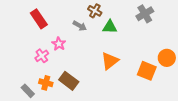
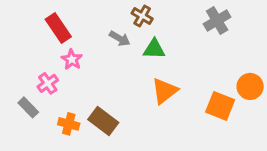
green triangle: (110, 27) -> (154, 49), moved
pink star: (59, 44) -> (72, 59), moved
pink cross: (42, 56) -> (48, 83), moved
gray rectangle: (28, 91) -> (28, 107), moved

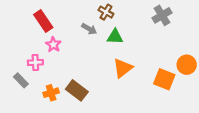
pink cross: (48, 83) -> (35, 62), turned 32
orange cross: (69, 124) -> (51, 93), turned -32

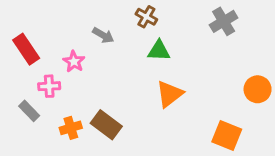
red rectangle: (43, 21) -> (26, 49), moved
gray arrow: (89, 29) -> (103, 35), moved
orange square: (164, 79) -> (227, 136), moved

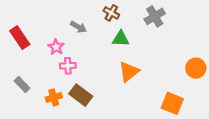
gray cross: (224, 21) -> (155, 16), moved
pink cross: (49, 86) -> (68, 66), moved

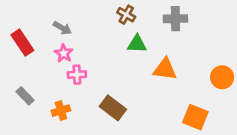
gray cross: (155, 16) -> (175, 19), turned 30
gray arrow: (78, 27) -> (62, 28), moved
orange triangle: (129, 72) -> (165, 69), moved, turned 45
brown rectangle: (81, 95) -> (113, 108), moved

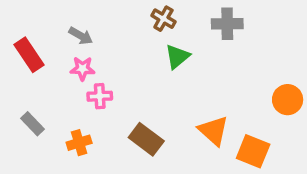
green triangle: (137, 44) -> (177, 57), turned -42
pink star: (64, 53) -> (82, 69), turned -30
orange triangle: (165, 69) -> (213, 131), moved, turned 35

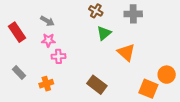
orange circle: (288, 100) -> (167, 75), moved
orange triangle: (213, 131) -> (126, 52), moved
brown rectangle: (146, 139) -> (97, 85), moved

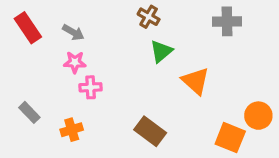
gray cross: (133, 14) -> (227, 21), moved
red rectangle: (17, 32) -> (28, 28), moved

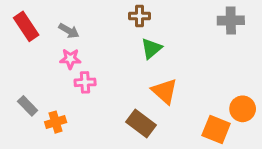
brown cross: (149, 17) -> (140, 16), turned -30
gray cross: (227, 21) -> (231, 20), moved
orange triangle: (196, 81) -> (165, 91), moved
orange cross: (72, 130) -> (56, 122), moved

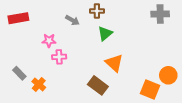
red rectangle: (26, 26) -> (18, 18), turned -66
gray arrow: (69, 31) -> (72, 20), moved
orange cross: (56, 122) -> (39, 84), turned -32

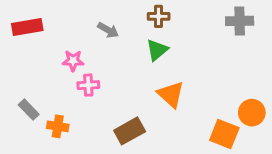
brown cross: (97, 11) -> (159, 16), moved
orange cross: (39, 84) -> (58, 126), turned -32
brown rectangle: (98, 85) -> (130, 131), moved, turned -66

